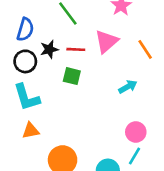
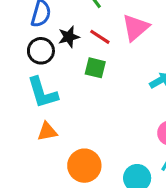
red line: (76, 49) -> (100, 37), turned 30

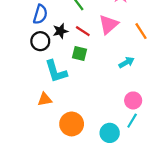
cyan L-shape: (42, 93) -> (56, 71), moved

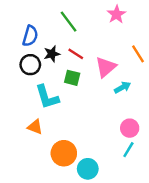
pink triangle: (109, 24) -> (106, 67), moved
orange triangle: (45, 99) -> (35, 127), turned 32
cyan circle: (110, 133) -> (88, 169), moved

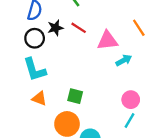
pink triangle: (106, 67) -> (108, 41), turned 35
green square: (72, 78) -> (75, 96), moved
cyan L-shape: (47, 97) -> (35, 70), moved

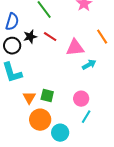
orange triangle: (39, 98) -> (29, 98), moved, turned 40
pink circle: (131, 100) -> (81, 99), moved
cyan line: (130, 120) -> (86, 117), moved

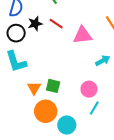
cyan arrow: (89, 65) -> (103, 61), moved

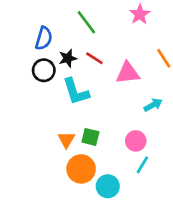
cyan L-shape: (16, 62) -> (76, 92), moved

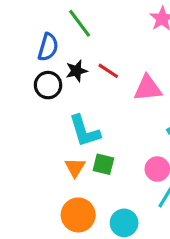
green line: (86, 22) -> (80, 23), moved
cyan L-shape: (76, 92) -> (84, 131), moved
orange circle: (81, 169) -> (78, 215), moved

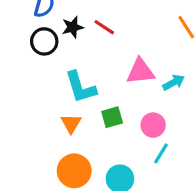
pink triangle: (148, 88) -> (140, 71), moved
green square: (103, 164) -> (112, 117), moved, turned -30

